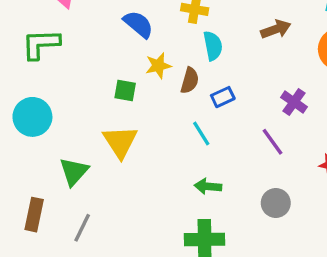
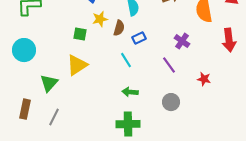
yellow triangle: (120, 142) -> (77, 65), turned 30

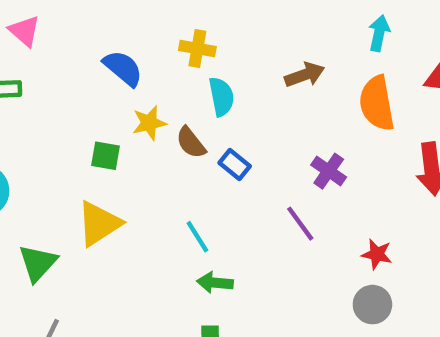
brown semicircle: (119, 28) -> (191, 143), turned 126
blue rectangle: (139, 38) -> (235, 164), turned 64
cyan line: (126, 60) -> (197, 237), moved
gray circle: (171, 102) -> (372, 305), moved

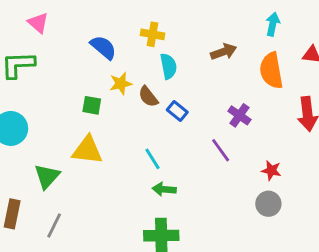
yellow triangle: (99, 224) -> (87, 150), turned 40

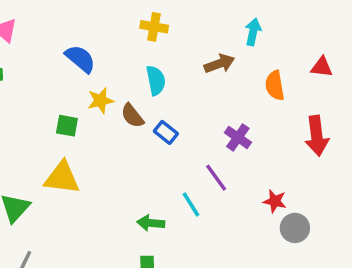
cyan arrow: (273, 24) -> (253, 32), moved
yellow cross: (153, 34) -> (154, 27), moved
orange semicircle: (271, 71) -> (275, 85), size x0.7
cyan line: (153, 159) -> (191, 205), moved
gray circle: (268, 204) -> (295, 228), moved

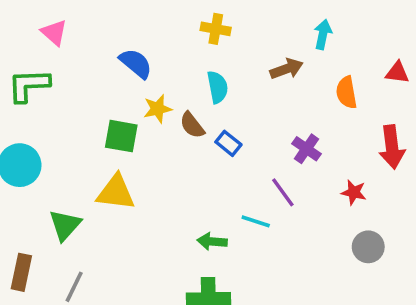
green square: (67, 126) -> (121, 136), size x1.4
red star: (275, 201) -> (354, 192), moved
cyan line: (191, 205) -> (256, 221), turned -40

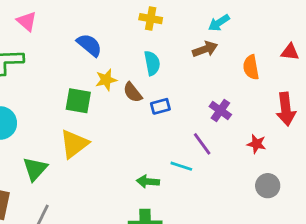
cyan arrow: (323, 34) -> (219, 23), moved, turned -135
blue rectangle: (228, 143) -> (160, 106), turned -54
yellow triangle: (116, 192) -> (74, 144), turned -44

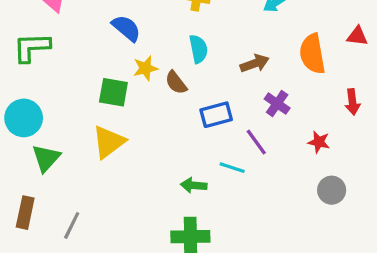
brown arrow: (205, 49) -> (255, 63), moved
orange semicircle: (251, 67) -> (312, 54), size x1.4
blue rectangle: (160, 106) -> (216, 115), moved, size x1.4
red arrow: (286, 109) -> (352, 102), size x0.7
green triangle: (35, 169) -> (46, 158), moved

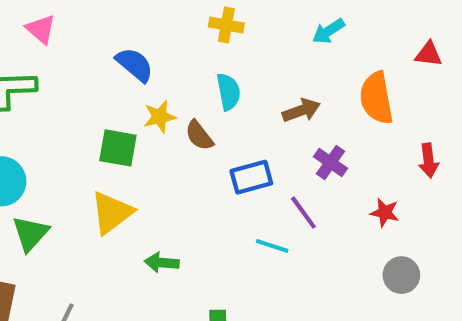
red triangle: (357, 36) -> (428, 54), moved
green arrow: (194, 185) -> (162, 263), moved

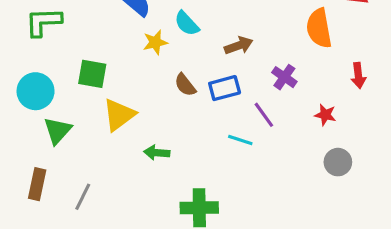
cyan semicircle: (228, 92) -> (187, 23), moved, turned 148
brown arrow: (301, 110) -> (239, 46), moved
brown semicircle: (199, 135) -> (185, 85), moved
green square: (118, 148) -> (92, 74), moved

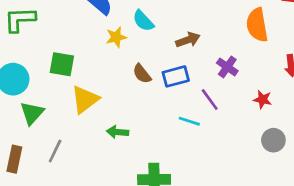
gray line: (83, 197) -> (55, 151), moved

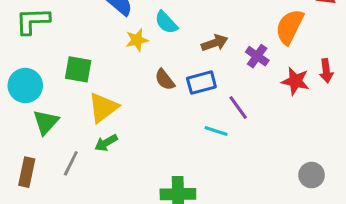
orange semicircle: (257, 25) -> (290, 27), turned 36
purple cross: (227, 67) -> (257, 56), moved
red star: (263, 99) -> (295, 81), moved, size x1.4
green arrow: (117, 132) -> (106, 143), moved, turned -35
gray circle: (273, 140) -> (312, 175), moved

